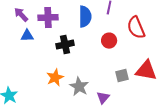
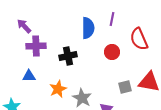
purple cross: (48, 18) -> (36, 46), moved
blue triangle: (27, 36) -> (29, 76), moved

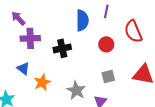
blue triangle: (29, 76) -> (23, 68), turned 40
gray square: (125, 87) -> (108, 76), moved
orange star: (58, 89) -> (42, 82), moved

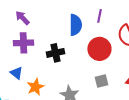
purple arrow: (18, 18) -> (22, 18), moved
red circle: (106, 44) -> (99, 49), size x1.5

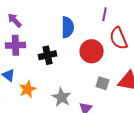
purple line: (99, 16) -> (105, 14), moved
gray square: (101, 81) -> (103, 83), moved, turned 32

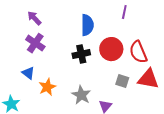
red semicircle: (119, 38) -> (138, 52), moved
purple cross: (16, 45) -> (35, 43), turned 36
black cross: (48, 55) -> (81, 54), moved

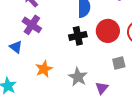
blue triangle: (28, 73) -> (16, 47), moved
gray square: (122, 81) -> (119, 63), turned -32

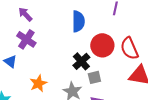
black cross: (78, 36) -> (81, 61), moved, turned -30
gray square: (119, 63) -> (94, 77), moved

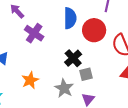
purple cross: (26, 39) -> (34, 33), moved
red circle: (102, 45) -> (94, 30), moved

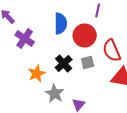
gray square: (86, 74) -> (88, 62), moved
orange star: (30, 80) -> (37, 74), moved

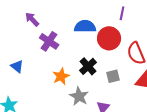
blue semicircle: (61, 24) -> (85, 26), turned -90
gray square: (88, 62) -> (113, 76), moved

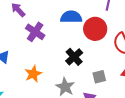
orange star: (61, 76) -> (33, 74), moved
gray square: (113, 76) -> (99, 77), moved

